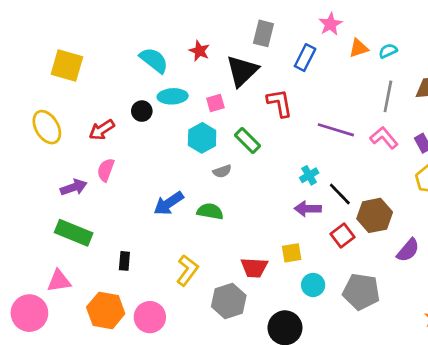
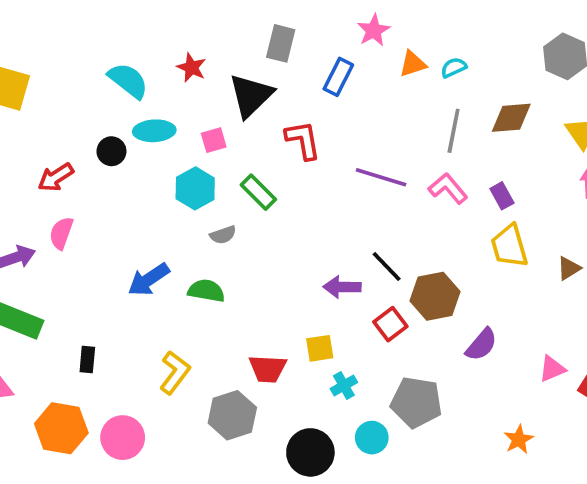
cyan cross: (309, 175) -> (344, 385), moved
cyan circle: (313, 285) -> (372, 438), moved

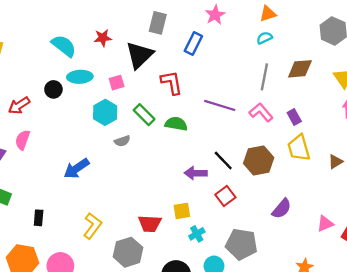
orange triangle: (413, 64) -> (268, 14), moved
red star: (191, 68) -> (103, 38), turned -30
green semicircle: (206, 291) -> (176, 124), moved
brown hexagon: (435, 296) -> (259, 160), moved

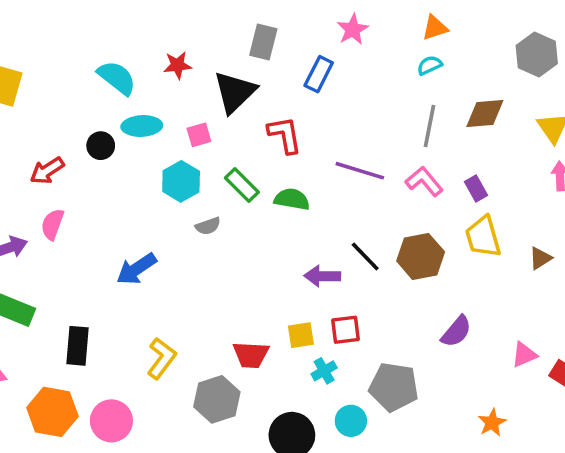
red square: (225, 196) -> (346, 330), moved, turned 30
black rectangle: (39, 218) -> (77, 346), size x1.5

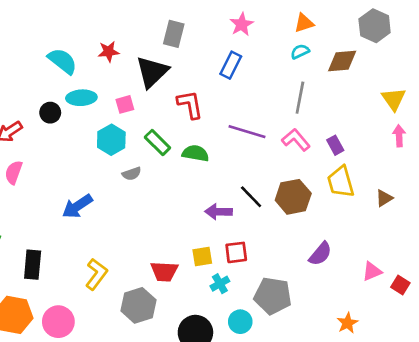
gray hexagon: (537, 54) -> (375, 26), moved
blue rectangle: (319, 74) -> (231, 65), moved
brown diamond: (485, 113) -> (342, 61), moved

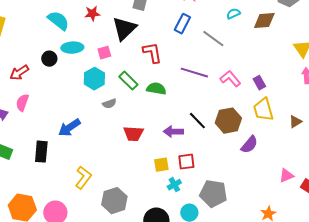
gray line: (300, 98) -> (213, 39), moved, turned -65
purple semicircle: (320, 254) -> (249, 145), moved
black rectangle: (33, 265) -> (41, 152), moved
red trapezoid: (164, 271) -> (133, 134), moved

